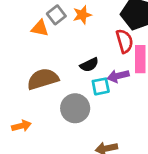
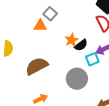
orange star: (82, 15) -> (72, 40), moved
brown semicircle: (43, 79) -> (37, 66), moved

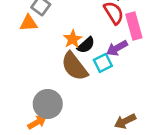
brown semicircle: (37, 66) -> (74, 66), moved, turned -95
gray circle: (77, 79) -> (48, 104), moved

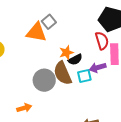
orange triangle: (29, 23) -> (36, 32), size x1.5
gray circle: (48, 104) -> (44, 80), moved

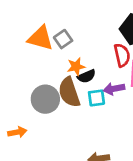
gray square: (49, 22) -> (63, 39), moved

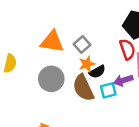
gray square: (63, 39) -> (82, 44), moved
gray circle: (45, 99) -> (51, 79), moved

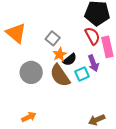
orange triangle: (52, 42) -> (16, 33), moved, turned 40
purple arrow: (123, 80) -> (93, 63), turned -84

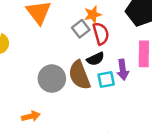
red semicircle: (92, 36) -> (101, 34), moved
orange star: (60, 54) -> (93, 15), moved
gray circle: (31, 72) -> (52, 79), moved

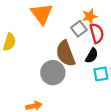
black semicircle: (95, 59) -> (92, 56), turned -35
brown semicircle: (79, 75) -> (65, 54), moved

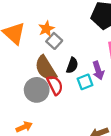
orange star: (90, 16) -> (46, 29), moved
red semicircle: (97, 33) -> (55, 85), moved

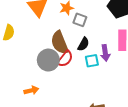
gray square: (54, 41) -> (80, 20), moved, turned -32
red semicircle: (55, 85) -> (65, 59), turned 54

